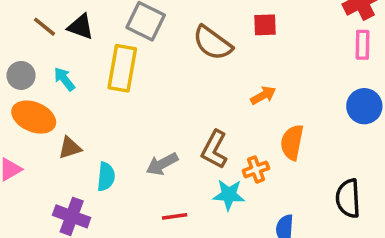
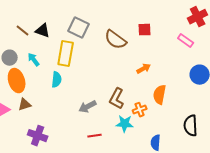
pink rectangle: (363, 45) -> (186, 41), moved, turned -56
orange ellipse: (34, 117) -> (17, 81), turned 50
brown triangle: (70, 148) -> (25, 105), moved
cyan semicircle: (106, 177) -> (57, 80), moved

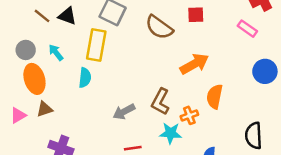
orange arrow: (144, 69) -> (194, 64), size x1.6

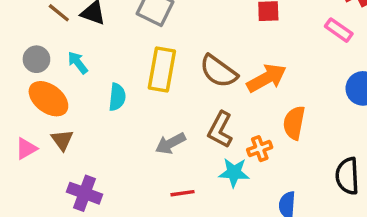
brown semicircle: (159, 27) -> (219, 71), moved
yellow rectangle: (96, 45) -> (162, 70), moved
orange ellipse: (34, 79) -> (48, 99), turned -36
brown triangle: (45, 109) -> (62, 140), turned -48

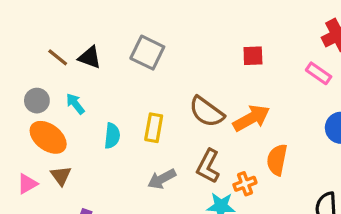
yellow rectangle: (162, 70) -> (154, 128), moved, size x0.7

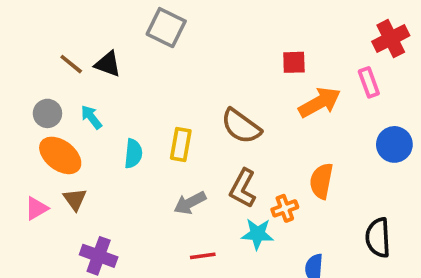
gray square: (147, 53) -> (166, 28), moved
pink rectangle: (319, 73) -> (369, 82), turned 35
orange arrow: (251, 118) -> (320, 102), moved

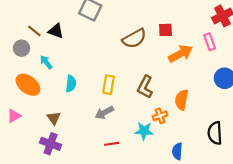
gray circle: (47, 113) -> (22, 48), moved
brown semicircle: (241, 126) -> (134, 39), moved, turned -65
yellow rectangle: (181, 144) -> (109, 85), moved
brown L-shape: (243, 188) -> (145, 87), moved
brown triangle: (75, 199) -> (54, 118), moved

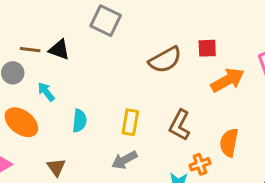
brown line: (34, 31) -> (30, 50), turned -32

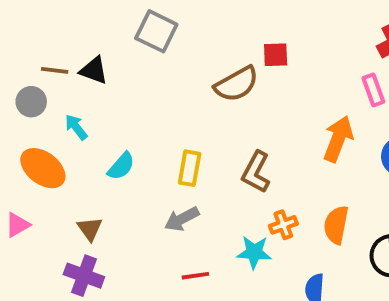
red square: (207, 48) -> (276, 55), moved
orange arrow: (228, 80) -> (338, 139), moved, turned -40
cyan semicircle: (79, 121) -> (121, 166), turned 35
orange semicircle: (229, 143) -> (336, 225), moved

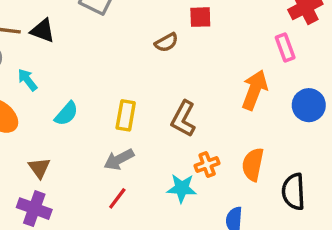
brown semicircle: (236, 84) -> (166, 42), size x0.6
red line: (195, 276) -> (117, 198), moved, turned -45

